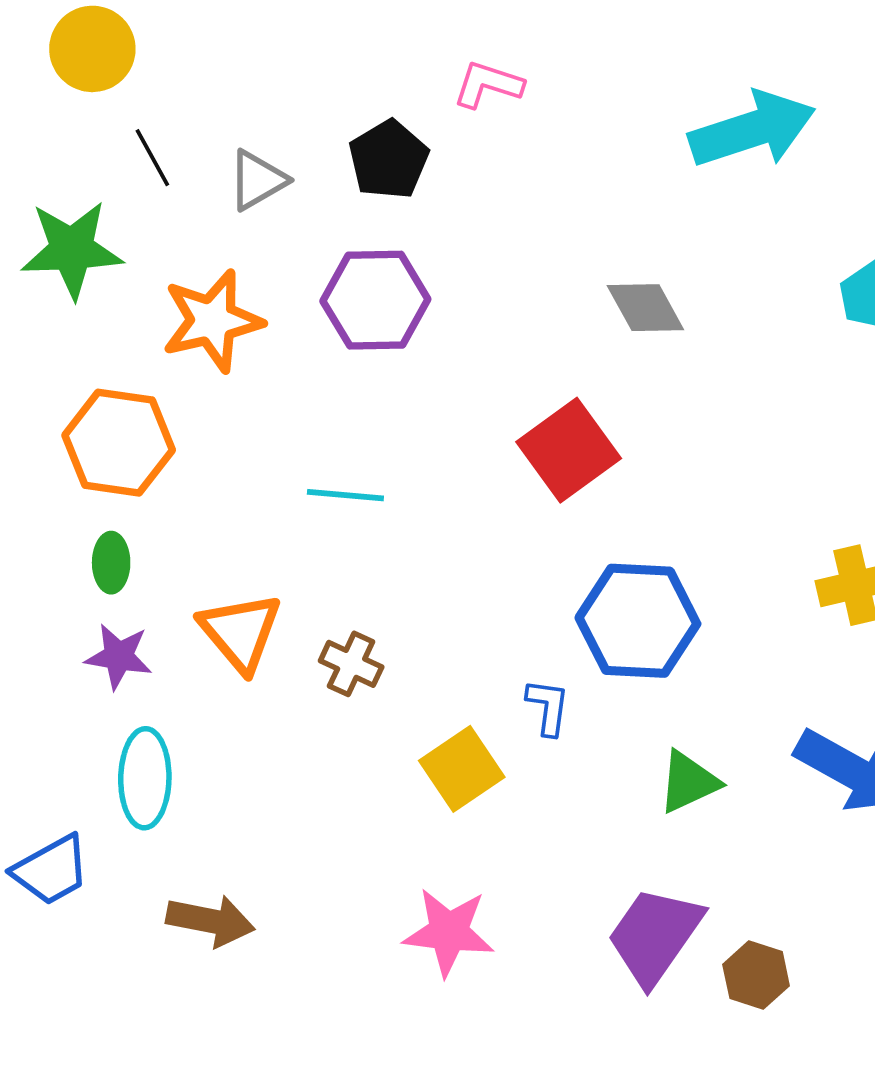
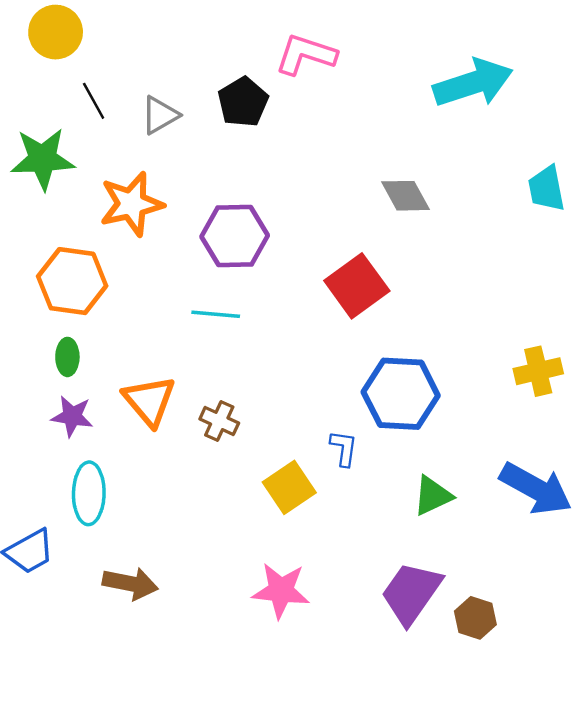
pink L-shape: (488, 85) -> (306, 55), size x1.4
purple hexagon: (375, 300) -> (235, 236), moved

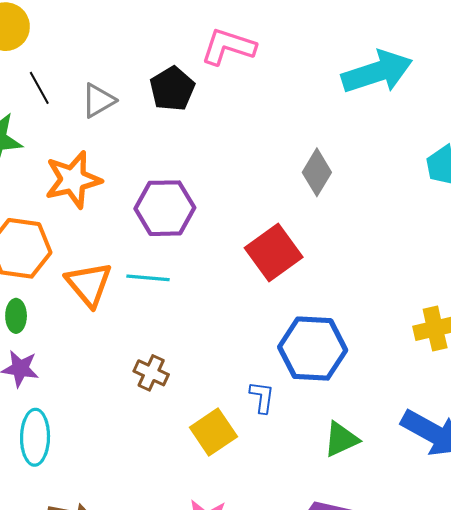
gray diamond: (405, 196) -> (317, 172), turned 60
orange triangle: (149, 401) -> (89, 284), moved

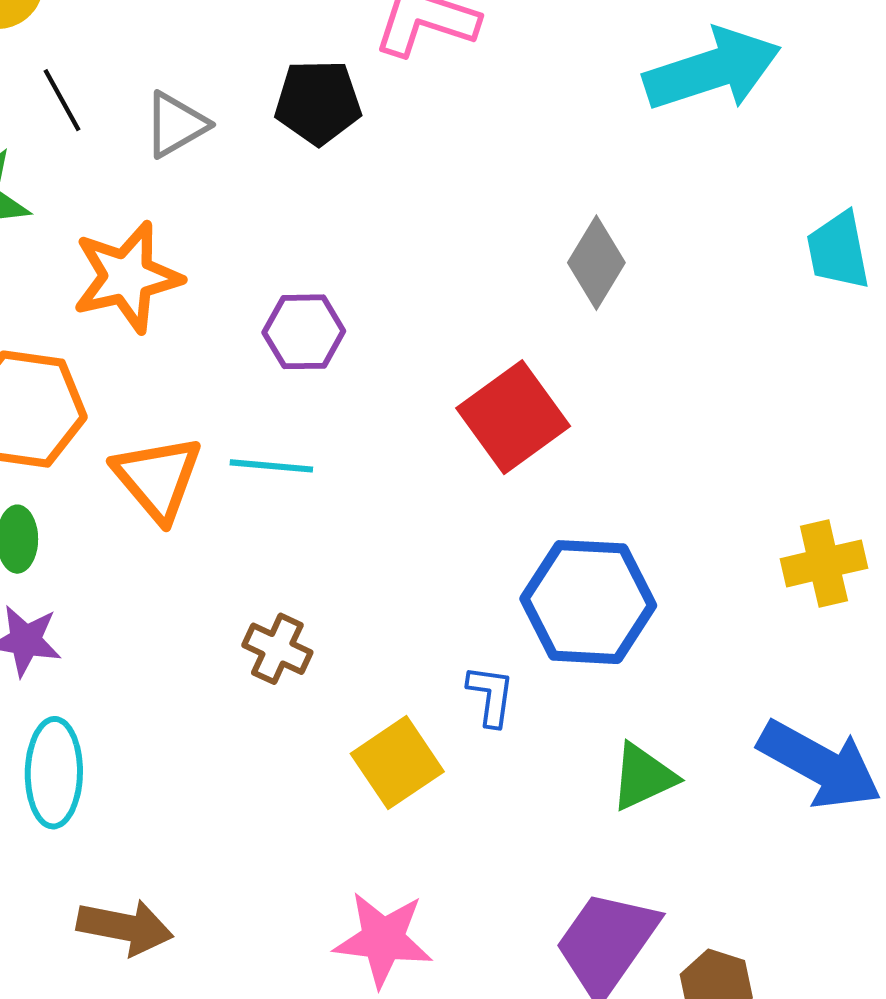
black pentagon: (172, 89) -> (318, 102), turned 30
purple hexagon: (165, 208) -> (304, 332), size x0.7

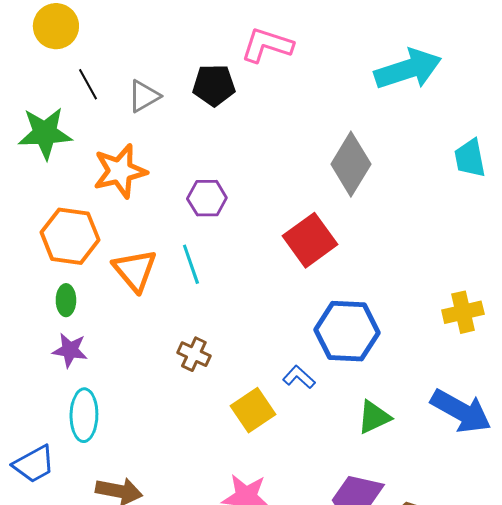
gray diamond: (596, 263) -> (351, 164), size x1.4
cyan line: (271, 466) -> (191, 264), turned 66
blue L-shape: (491, 696) -> (299, 377), turned -56

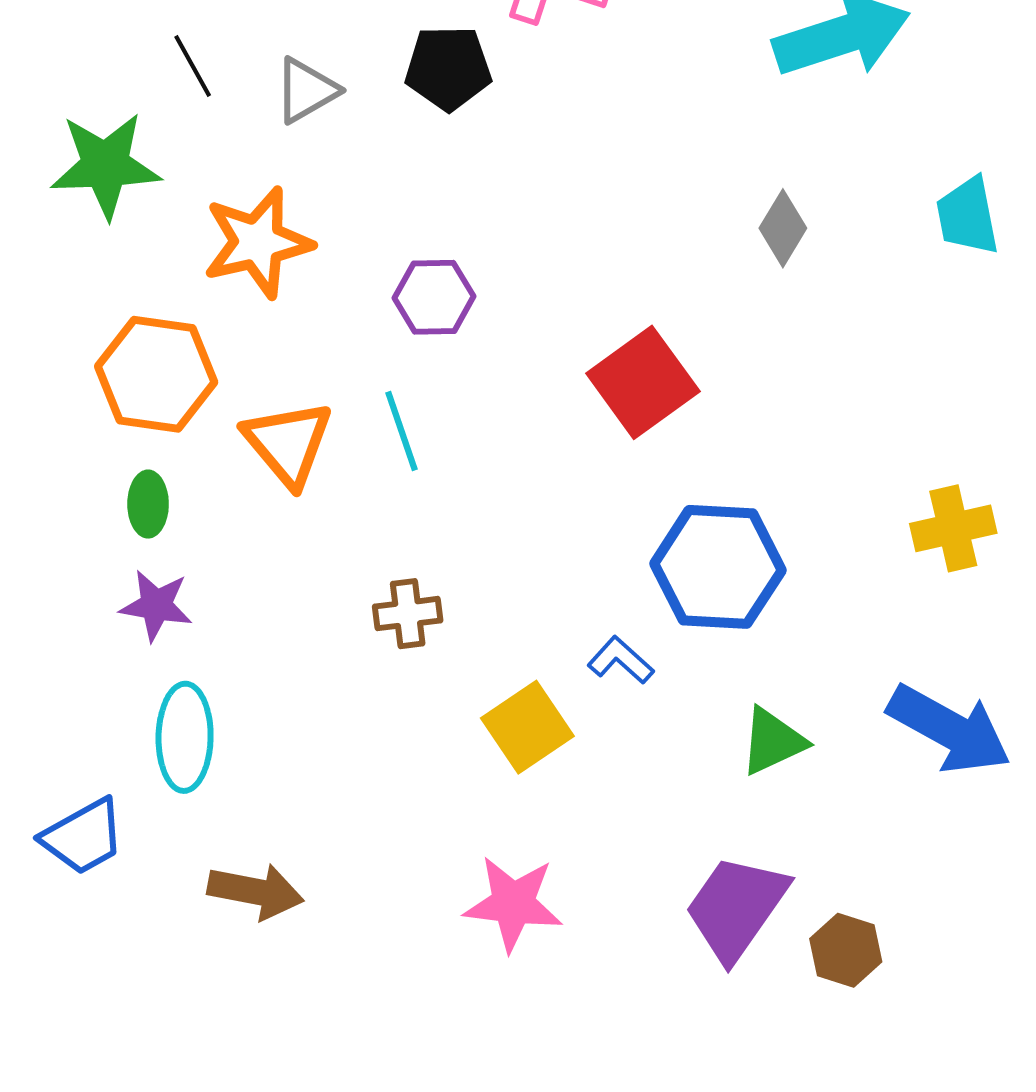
gray diamond: (351, 164) -> (783, 228), moved, size x0.6
brown cross: (194, 354) -> (408, 614), turned -32

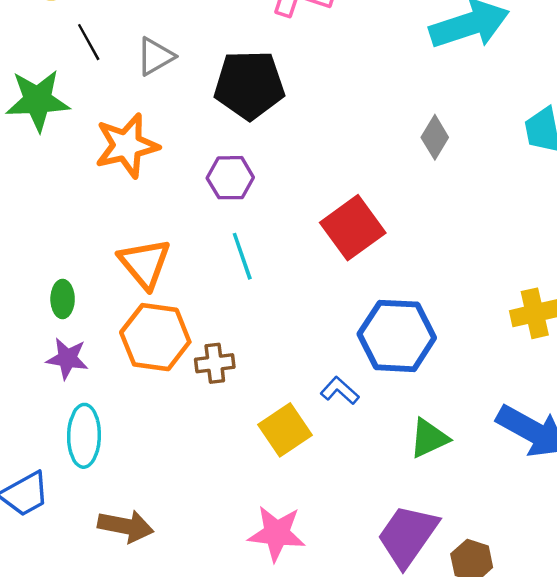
black pentagon: (448, 68) -> (249, 85), moved, size x1.4
orange hexagon: (156, 374) -> (155, 337), moved
cyan line: (402, 431) -> (242, 256), moved

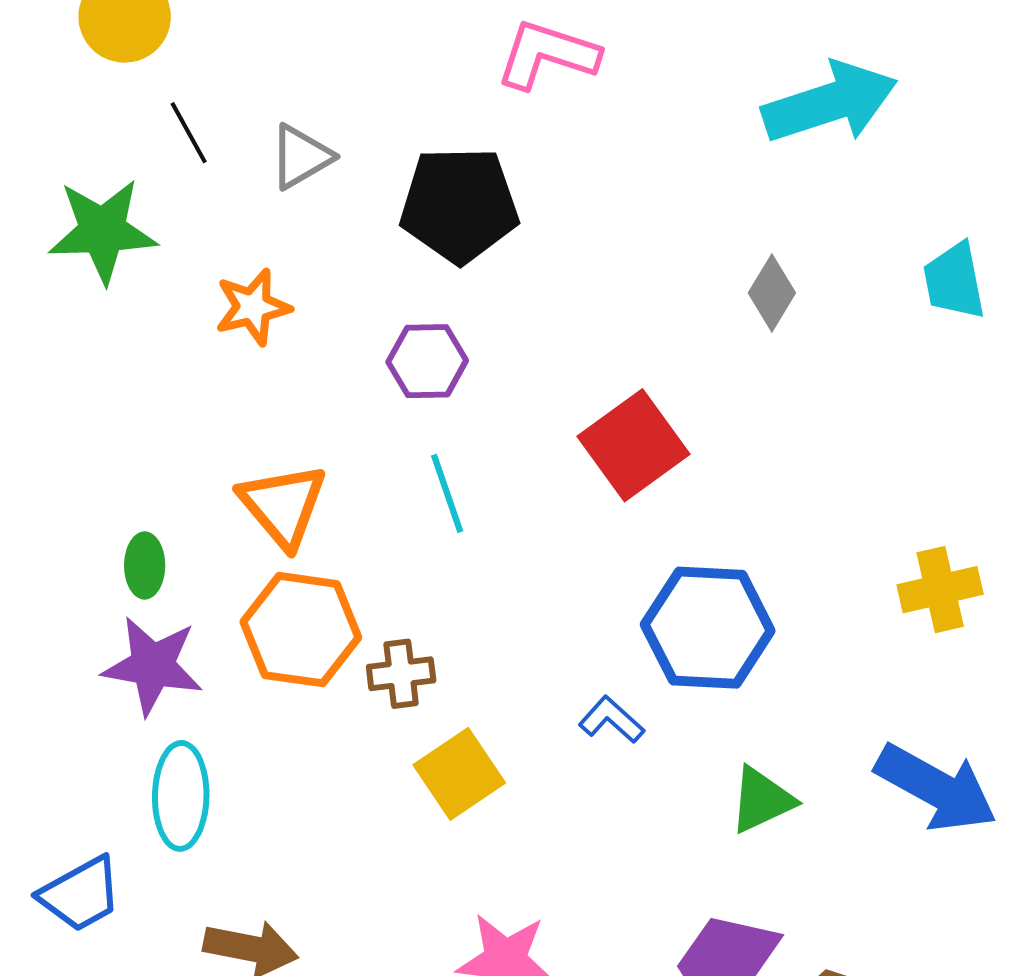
orange star: (127, 146) -> (253, 307), size x0.7
purple star: (67, 358) -> (153, 666), size x1.4
yellow square: (285, 430) -> (459, 774), moved

